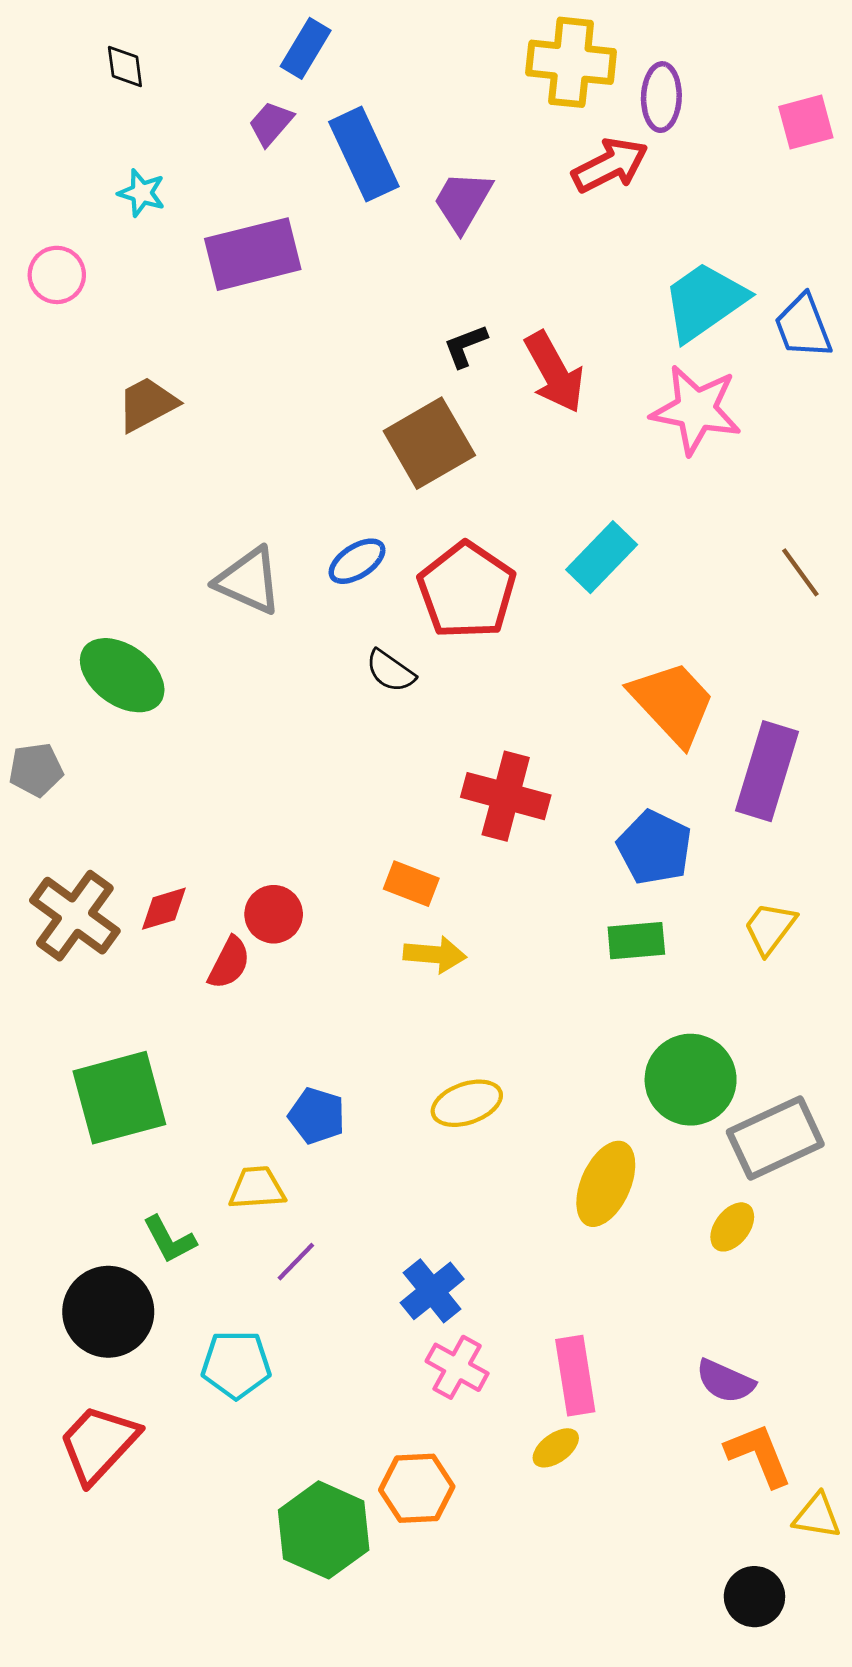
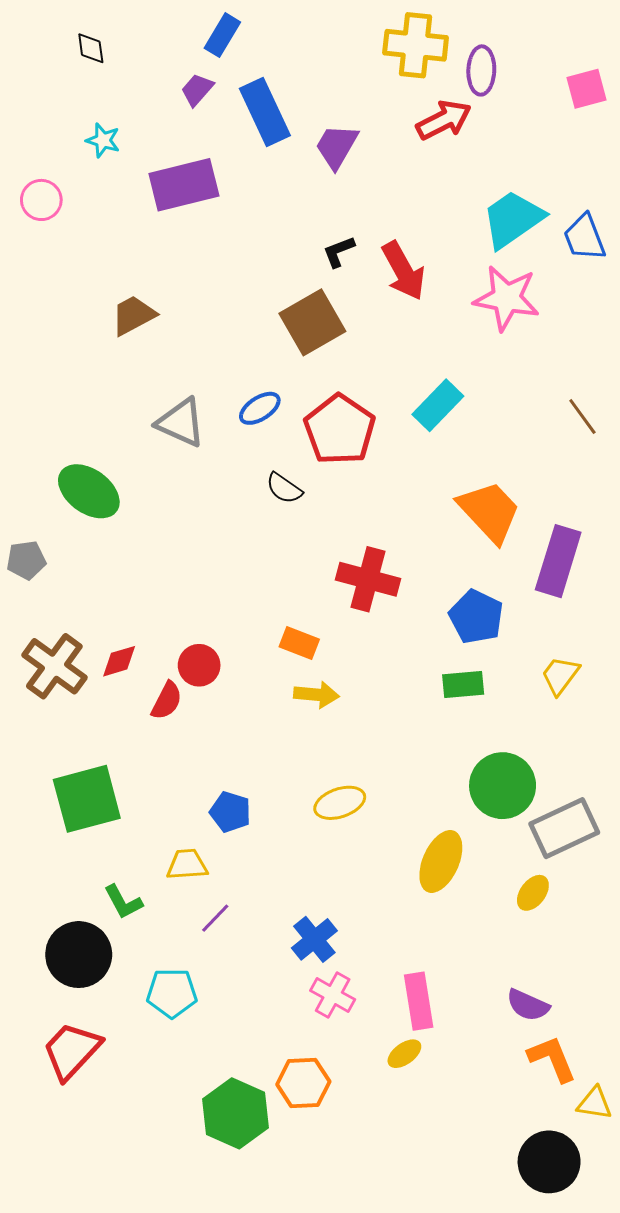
brown trapezoid: (147, 404) -> (133, 315), moved
black circle: (754, 1597) -> (549, 1162), size x1.4

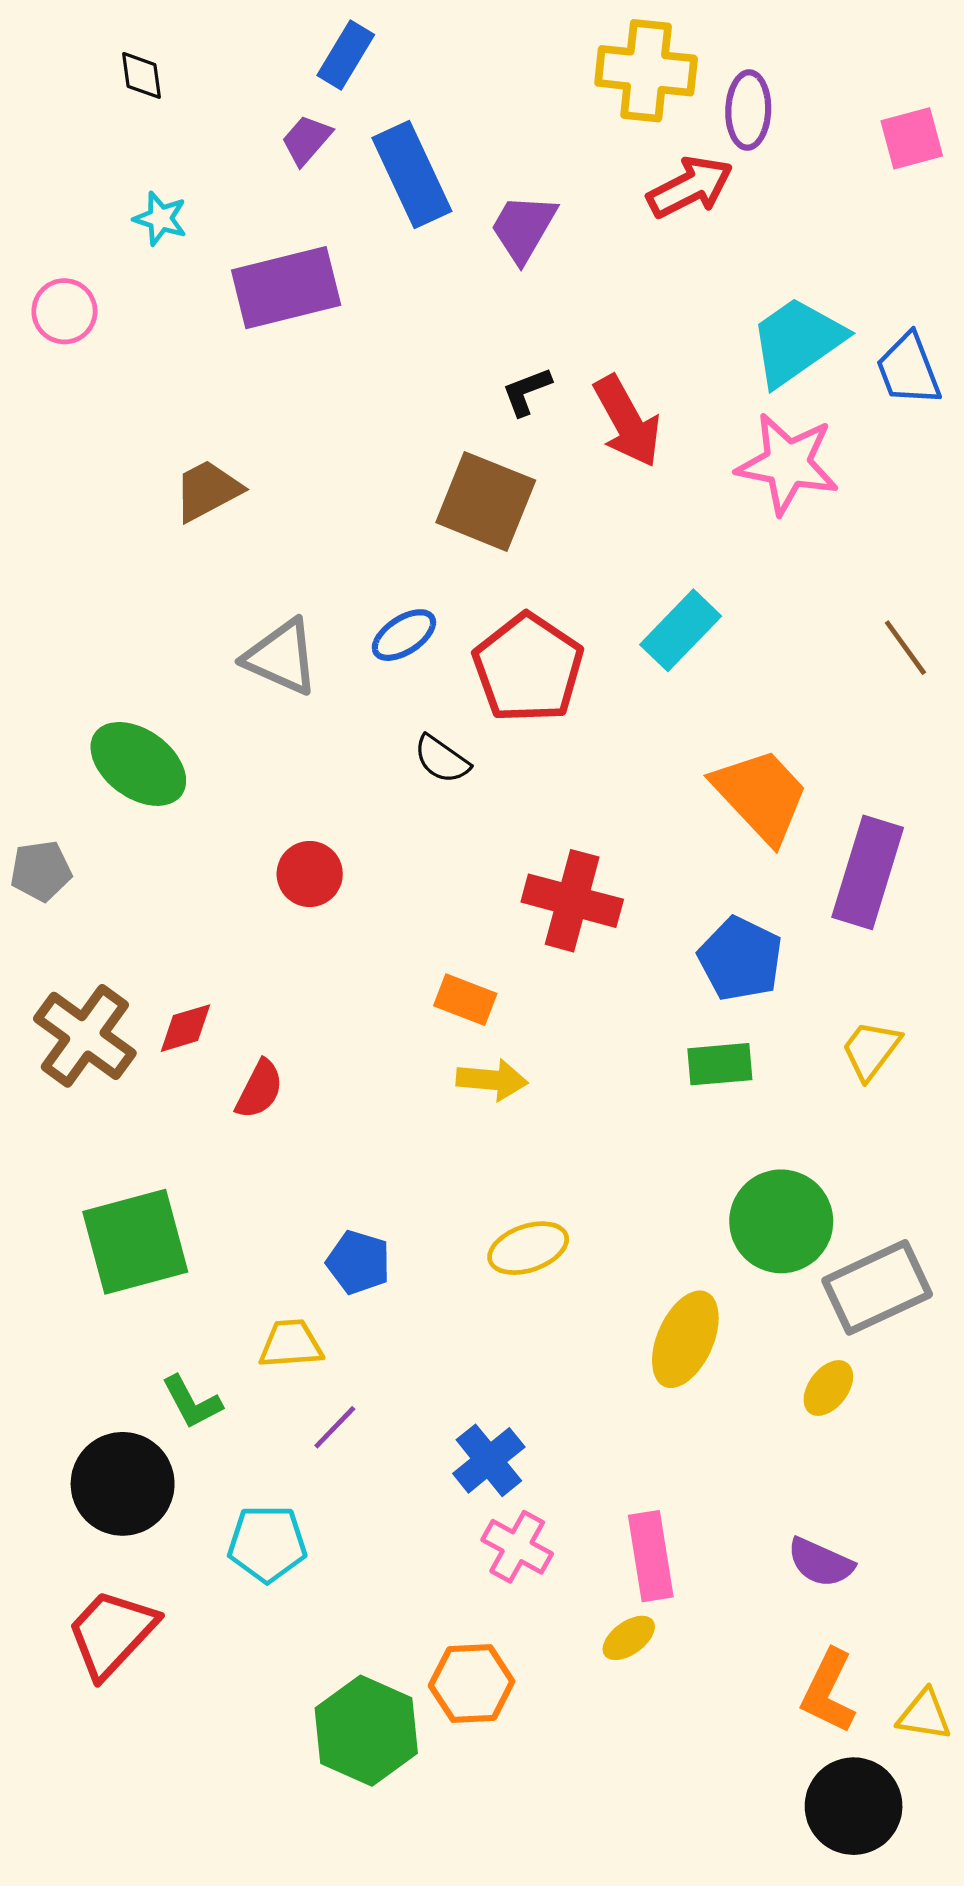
brown square: (312, 322) -> (486, 501), turned -38
red circle: (199, 665) -> (310, 874), moved
orange L-shape: (552, 1059) -> (828, 1691), moved, turned -132

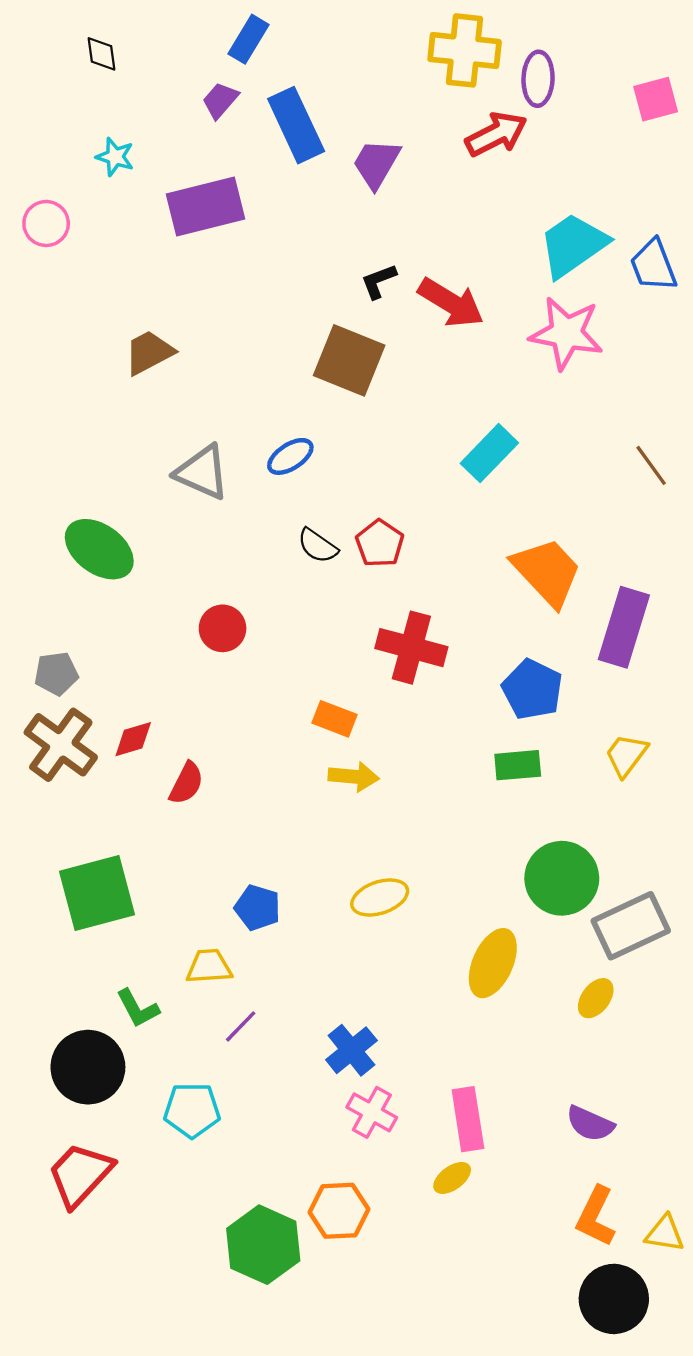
red arrow: (627, 421) -> (451, 303), turned -30
red pentagon: (528, 668) -> (380, 544), moved, size x0.6
gray pentagon: (41, 871) -> (56, 674), moved

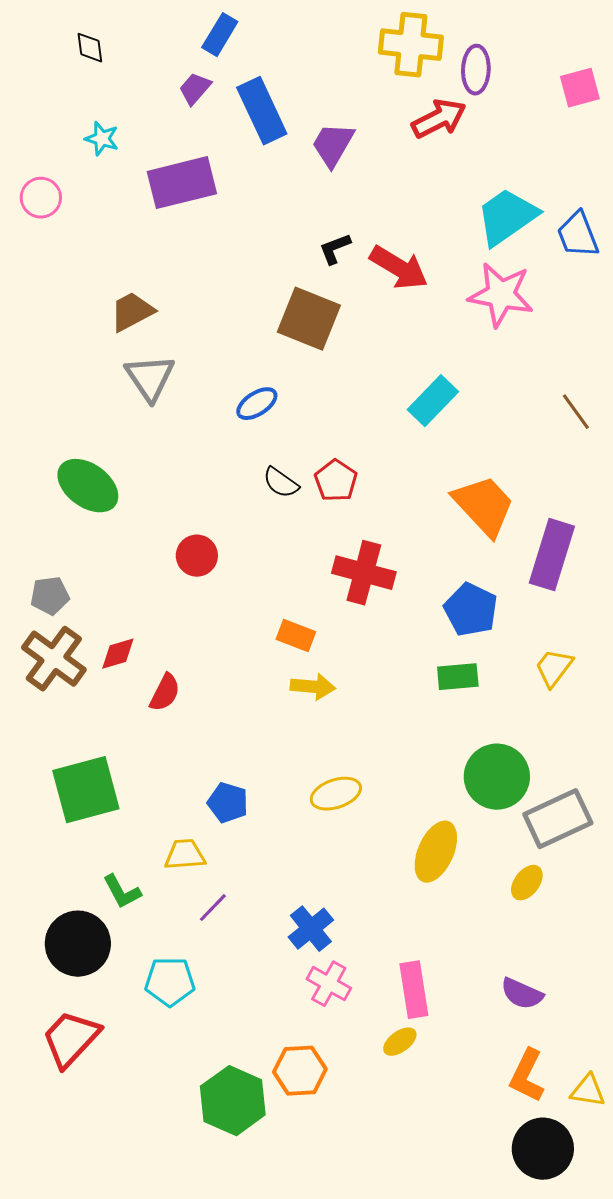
gray triangle: (202, 472) -> (150, 378), moved, turned 32

